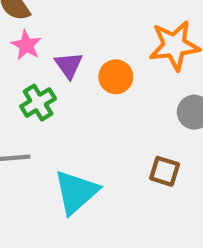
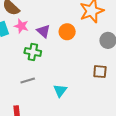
green cross: (38, 103) -> (33, 52), turned -35
cyan triangle: (76, 192) -> (60, 91), size x0.6

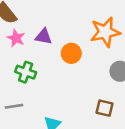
purple triangle: (43, 31) -> (44, 36), moved, turned -40

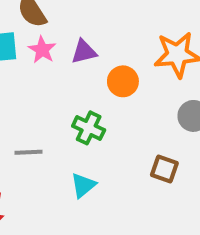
purple triangle: (44, 36) -> (84, 52), turned -30
green cross: (26, 72) -> (89, 128), moved

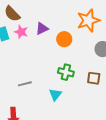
green cross: (89, 128) -> (66, 72), moved

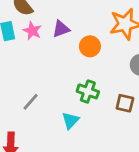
gray line: (25, 84) -> (31, 102), turned -40

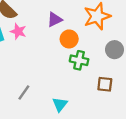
purple triangle: (61, 29) -> (55, 19), moved
green cross: (88, 91) -> (79, 60), moved

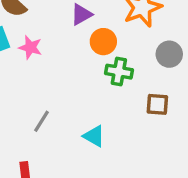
pink star: (18, 31) -> (30, 47), moved
cyan triangle: (60, 104) -> (94, 136), turned -35

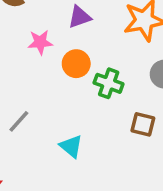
orange circle: (103, 42) -> (76, 64), moved
pink star: (30, 47) -> (40, 42), moved, turned -30

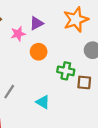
pink star: (40, 42) -> (18, 34), moved
green cross: (109, 83) -> (66, 71), moved

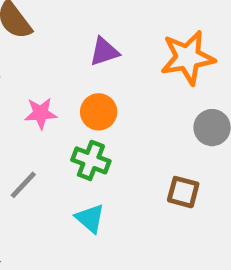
pink star: (18, 34) -> (41, 113), moved
green cross: (66, 71) -> (91, 160), moved

